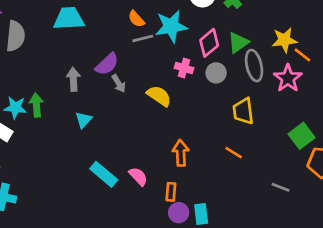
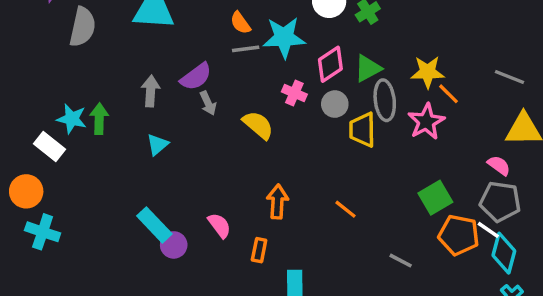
yellow trapezoid: (243, 111) -> (362, 130), moved
cyan rectangle: (104, 174) -> (154, 225), moved
purple circle: (179, 213) -> (174, 245), moved

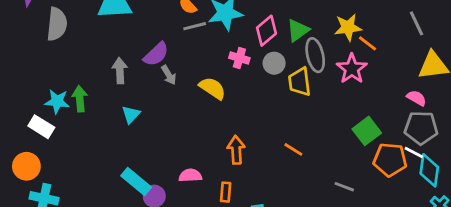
gray line: (510, 77) -> (417, 23), turned 50
pink semicircle: (219, 225) -> (190, 175), turned -50

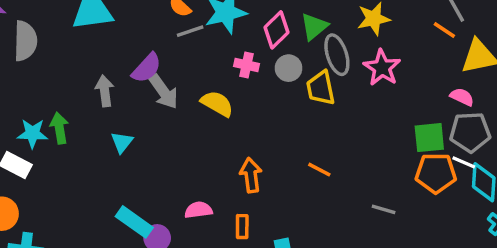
orange line: (368, 43) -> (444, 30), moved
gray arrow: (169, 75) -> (164, 92), size x1.5
green square: (367, 131) -> (429, 138), moved, turned 36

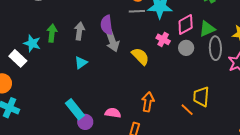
purple semicircle: (147, 68) -> (107, 25), turned 114
yellow trapezoid: (321, 88) -> (201, 97), moved
green arrow: (59, 128) -> (52, 33), moved

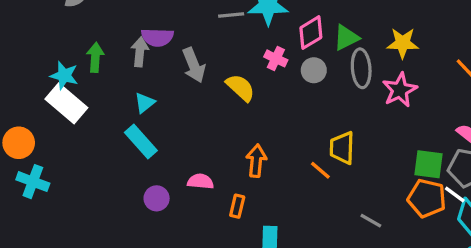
purple semicircle: (107, 25) -> (157, 37), moved, turned -78
white rectangle: (18, 58) -> (66, 103), moved, size x1.4
cyan rectangle: (75, 109) -> (141, 142), moved

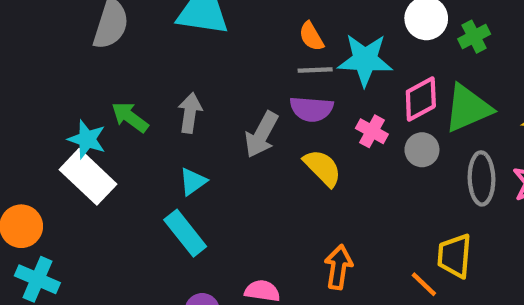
purple semicircle: (157, 37) -> (311, 109), moved
green triangle: (346, 38) -> (468, 108), size x1.4
green arrow: (95, 57) -> (130, 117), turned -60
gray arrow: (194, 65) -> (261, 135), turned 48
gray ellipse: (361, 68) -> (481, 178), moved

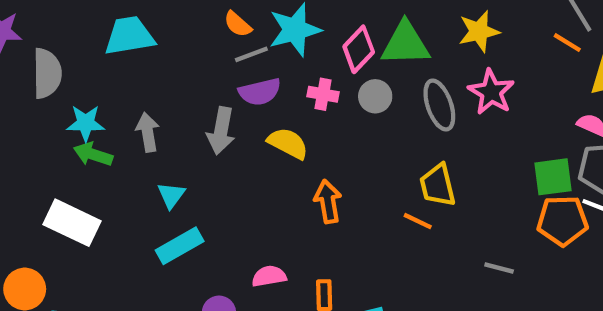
green triangle: (468, 108) -> (405, 44), turned 40
cyan star: (87, 139) -> (86, 123), moved
cyan rectangle: (185, 233) -> (180, 246), turned -63
orange arrow: (338, 267) -> (328, 202), moved

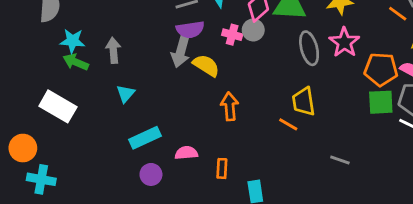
gray circle: (375, 96) -> (253, 30), moved
gray arrow: (221, 131) -> (181, 52), moved
orange pentagon: (562, 221) -> (381, 69), moved
cyan rectangle: (180, 246) -> (145, 138), moved

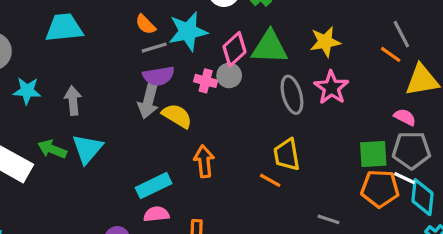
green arrow: (76, 62) -> (52, 149), moved
orange pentagon: (381, 69) -> (380, 189), moved
cyan triangle: (126, 94) -> (87, 149), size x1.5
cyan rectangle: (145, 138) -> (154, 186), moved

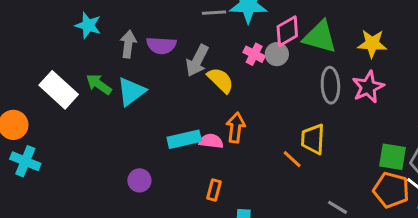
purple semicircle: (159, 76) -> (161, 45), moved
pink semicircle: (156, 214) -> (211, 141), moved

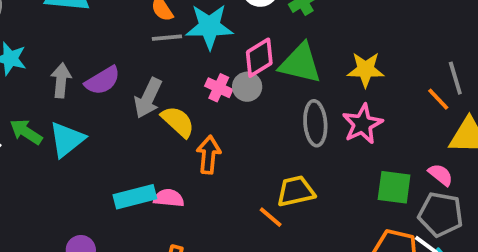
purple semicircle: (161, 45) -> (102, 81), turned -32
orange arrow: (236, 128) -> (209, 155), moved
yellow trapezoid: (313, 139) -> (296, 191), turned 76
green square: (392, 157) -> (394, 187), moved

